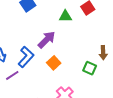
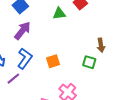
purple arrow: (47, 40) -> (22, 31), moved
orange square: (54, 63) -> (53, 61), turned 32

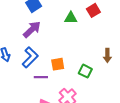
green square: (89, 62) -> (85, 71), moved
purple line: (13, 79) -> (41, 77), moved, turned 32

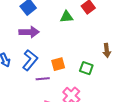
purple arrow: (32, 29) -> (29, 32), turned 48

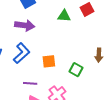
purple line: (43, 79) -> (30, 83), moved

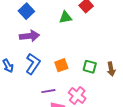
brown arrow: (99, 55) -> (111, 69), moved

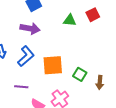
orange square: (61, 65) -> (53, 65), size x1.5
purple line: (48, 91) -> (21, 87), moved

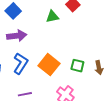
orange square: (53, 65) -> (49, 65), turned -30

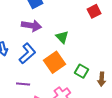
green triangle: (52, 17) -> (62, 37), moved, turned 40

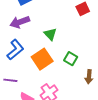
purple arrow: (31, 26) -> (20, 22), turned 150
green square: (81, 71) -> (71, 59), moved

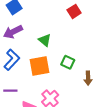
orange square: (42, 59) -> (40, 66), turned 30

